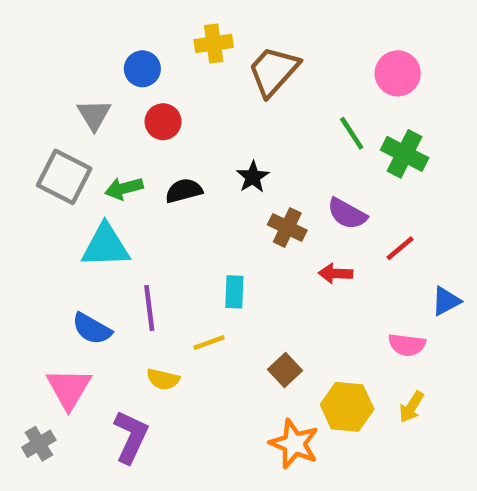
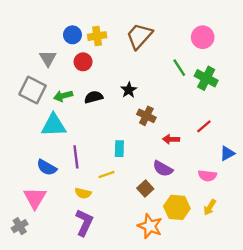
yellow cross: (214, 43) -> (97, 36), moved
purple semicircle: (347, 214) -> (163, 169), moved
purple L-shape: (131, 437) -> (84, 223), moved

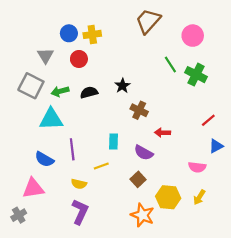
brown trapezoid: (139, 36) -> (148, 21), moved
red line: (204, 126) -> (208, 120), moved
purple semicircle: (163, 169) -> (144, 153), moved
pink triangle: (35, 198) -> (33, 188), turned 50

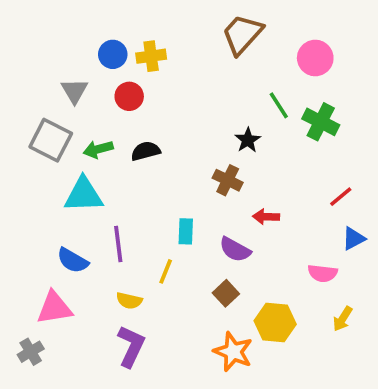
black star: (122, 86) -> (248, 140), moved
yellow line: (101, 166) -> (166, 271), turned -48
yellow arrow: (199, 197) -> (343, 319), moved

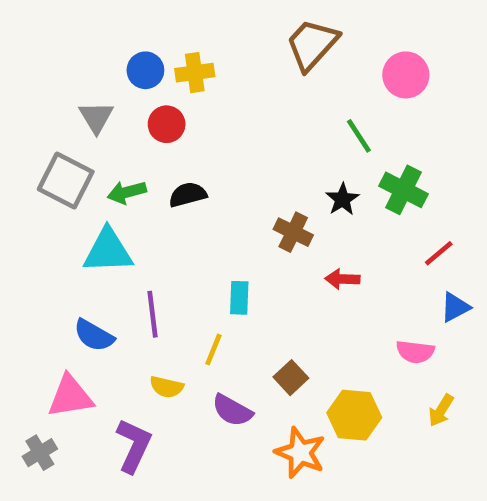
green cross: (321, 122) -> (403, 190), moved
black star: (248, 140) -> (342, 199), moved
purple semicircle: (235, 250) -> (232, 410), moved
purple L-shape: (131, 346) -> (134, 446), moved

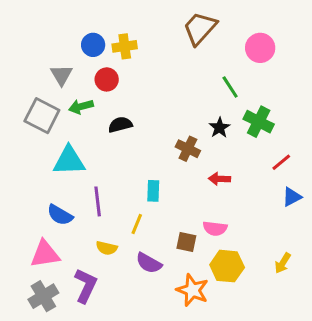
green arrow: (127, 192) -> (81, 107), moved
pink semicircle: (415, 352) -> (215, 228), moved
brown square: (291, 378) -> (186, 242), turned -35
gray cross: (40, 453) -> (43, 296), moved, size x1.4

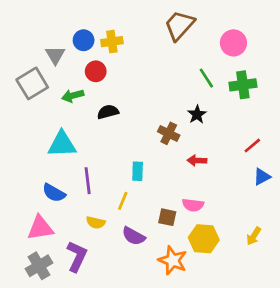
gray triangle: (61, 75) -> (55, 55), moved
gray square: (42, 116) -> (32, 83), moved, turned 32
green cross: (259, 122) -> (243, 85), moved, turned -35

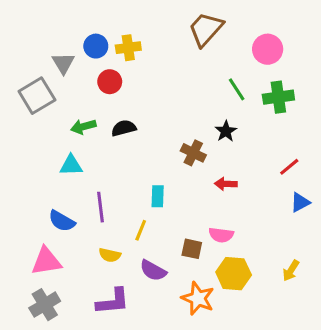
green arrow: (73, 96) -> (83, 127), moved
cyan triangle: (62, 144) -> (71, 165), size x0.7
purple L-shape: (77, 256) -> (113, 301), moved, turned 60

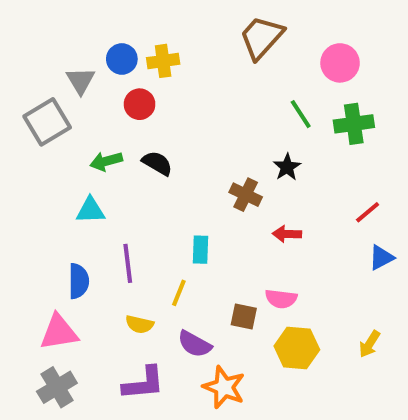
black semicircle: (124, 128) -> (157, 163), turned 45
blue semicircle: (62, 221) -> (79, 281), turned -120
orange star: (198, 298) -> (224, 387), moved

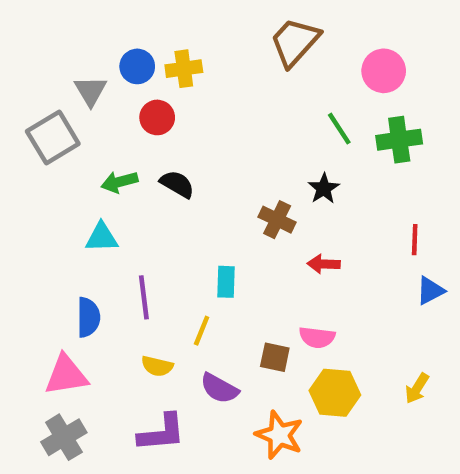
red line: (368, 212) -> (415, 240), turned -48
orange star: (224, 387) -> (279, 435), moved

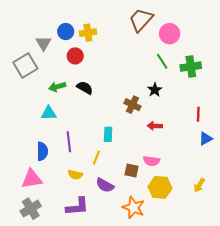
pink circle: (384, 71) -> (170, 34), moved

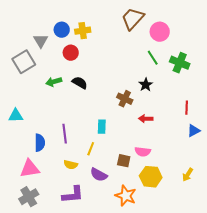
green cross: (191, 67) -> (180, 63), turned 30
cyan triangle: (49, 113) -> (16, 116), moved

